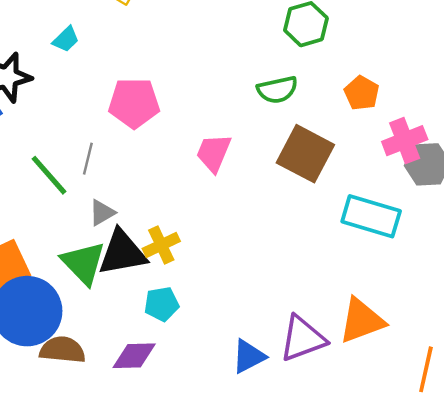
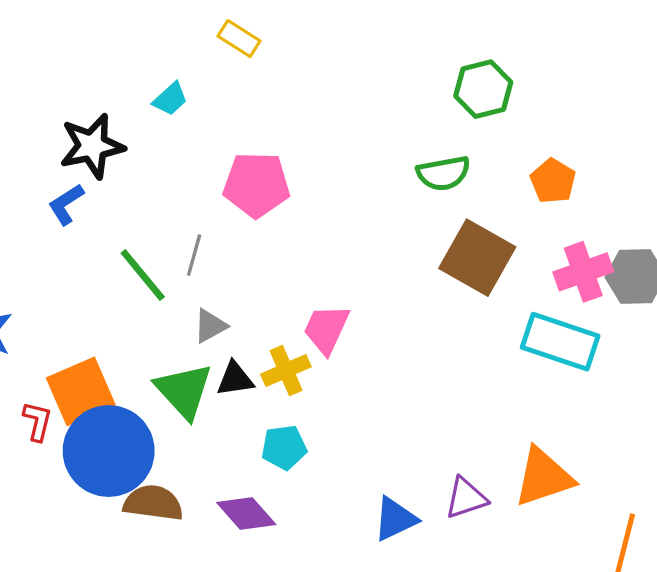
pink cross: (405, 141) -> (583, 272), moved
pink trapezoid: (214, 153) -> (326, 329), moved
black triangle: (122, 253) -> (235, 379), size x0.6
purple triangle: (303, 339) -> (466, 498), size x0.7
purple diamond: (134, 356) -> (246, 514), turned 48

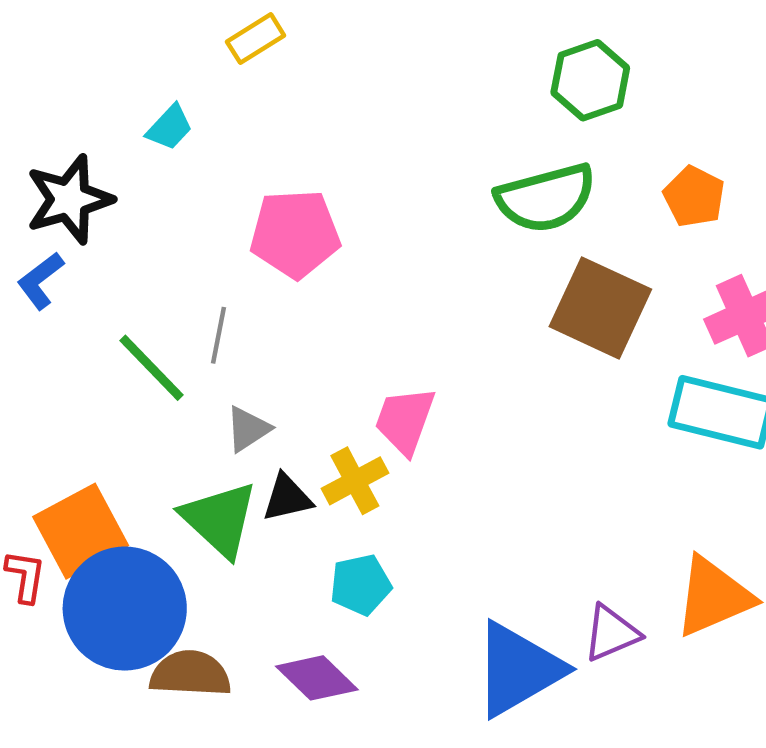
yellow rectangle: (239, 39) -> (256, 39), turned -60
green semicircle: (443, 173) -> (546, 198), size x1.4
blue triangle: (395, 519) -> (518, 669), size x1.6

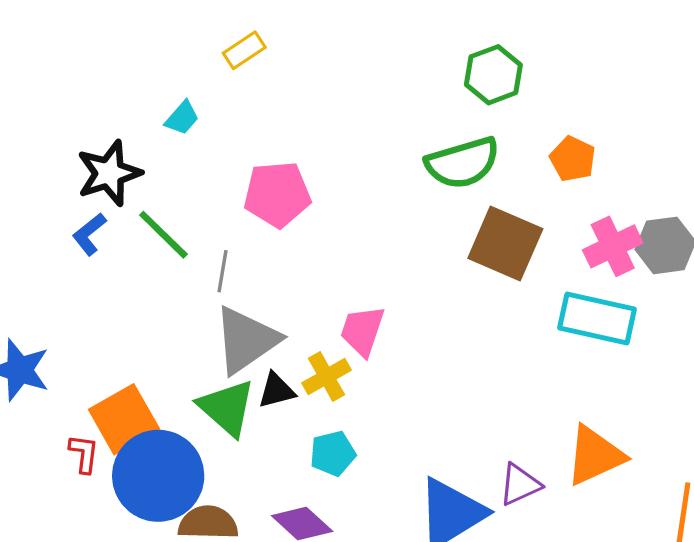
green line: (152, 368) -> (163, 235), moved
gray triangle: (248, 429) -> (246, 340), size x2.0

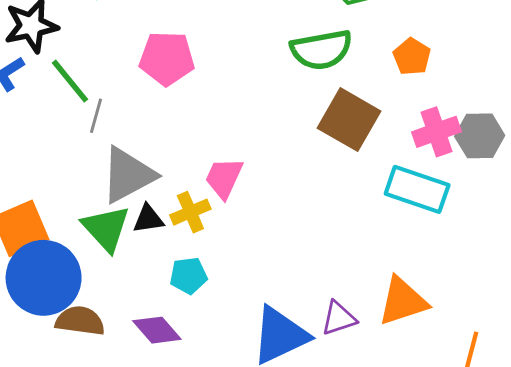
gray line: (222, 271) -> (96, 116), moved

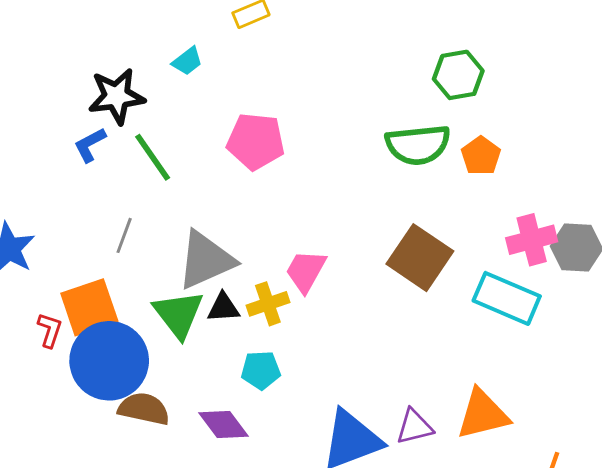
orange pentagon: (412, 57) -> (481, 156), moved
gray line: (96, 116) -> (124, 235), moved
brown square: (349, 120) -> (420, 258), moved

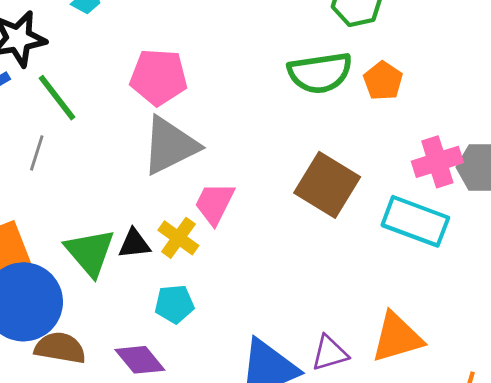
gray line: (124, 235) -> (37, 153), moved
gray triangle: (206, 260) -> (170, 146), moved
yellow cross: (268, 304) -> (178, 238), turned -33

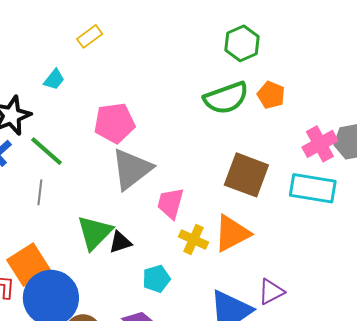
yellow cross: (178, 238) -> (193, 240), moved
green triangle: (90, 252) -> (95, 233), moved, turned 36
orange triangle: (397, 337) -> (232, 233), moved

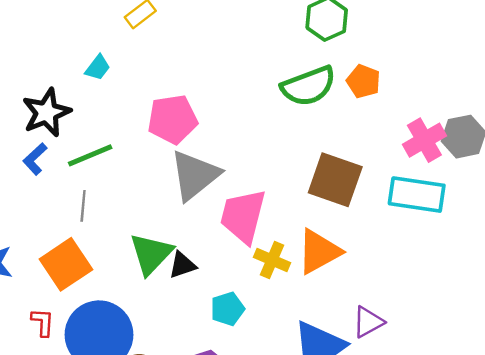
green line: (47, 151) -> (90, 155), turned -63
pink trapezoid: (170, 203) -> (243, 216), size x1.4
orange square: (28, 265) -> (66, 264), moved

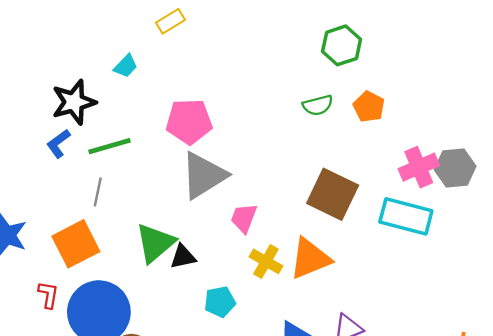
green semicircle: (308, 86) -> (318, 105), size x0.6
pink trapezoid: (243, 216) -> (244, 218), size x0.6

